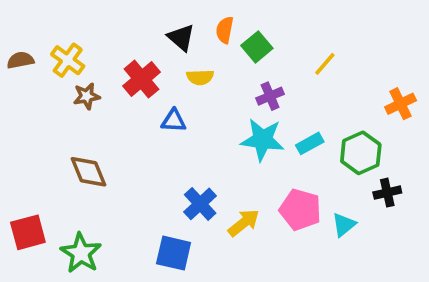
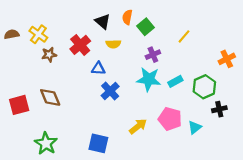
blue cross: (200, 204) -> (110, 91), moved
red square: (28, 232) -> (19, 105), moved

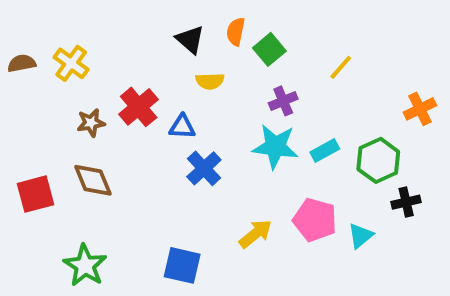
red cross: (80, 45) -> (139, 107), moved
brown star: (49, 55) -> (91, 123), moved

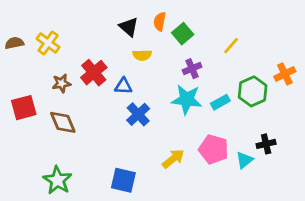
green hexagon: (378, 160) -> (253, 91), moved
red square: (35, 194) -> (24, 108), moved
black cross: (406, 202) -> (266, 144), moved

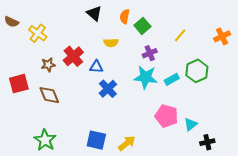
black triangle: (129, 27) -> (94, 13), moved
brown semicircle: (14, 43) -> (12, 22), moved, turned -144
orange cross: (285, 74) -> (222, 36), moved
black cross: (266, 144) -> (207, 142), moved
yellow arrow: (173, 159) -> (127, 143), moved

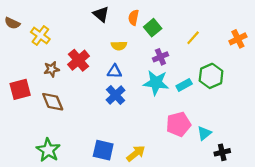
blue triangle: (96, 67) -> (114, 71), moved
pink pentagon: (167, 116) -> (178, 124), turned -30

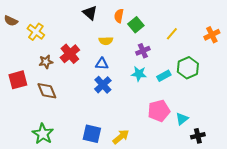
cyan star: (156, 83) -> (139, 74), size x0.7

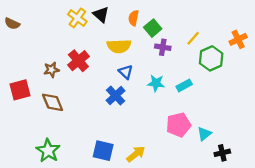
yellow cross: (36, 32) -> (77, 18), moved
yellow semicircle: (106, 41) -> (119, 46), size x1.5
purple cross: (143, 51) -> (163, 47), moved, turned 32
blue triangle: (102, 64) -> (126, 72), moved, turned 40
green hexagon: (188, 68) -> (211, 58), moved

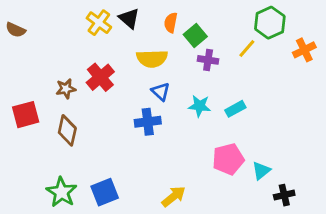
green hexagon: (211, 58) -> (270, 23), moved
blue cross: (116, 96) -> (148, 122), turned 36
brown diamond: (53, 102) -> (67, 130), turned 35
blue square: (103, 151) -> (105, 192), moved, turned -35

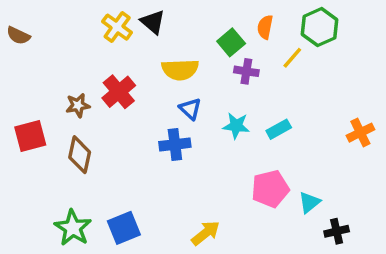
orange semicircle: (171, 23) -> (265, 27), moved
orange cross: (304, 50) -> (360, 133), moved

